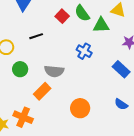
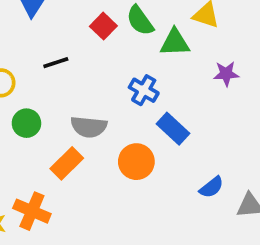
blue rectangle: (121, 69) -> (173, 129), moved
blue semicircle: (121, 104) -> (211, 187), turned -72
orange circle: (80, 108) -> (136, 162), moved

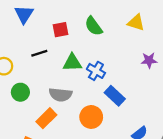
red square: (103, 26) -> (61, 30), moved, turned 35
green triangle: (175, 43) -> (72, 63), moved

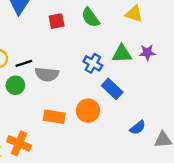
black line: (39, 53) -> (24, 63), moved
green triangle: (72, 63) -> (122, 54), moved
gray semicircle: (61, 95) -> (47, 74), moved
orange rectangle: (46, 118) -> (54, 117), moved, turned 54

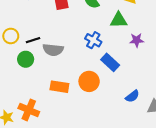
purple star: (147, 53) -> (137, 40), moved
green triangle: (122, 54) -> (119, 20), moved

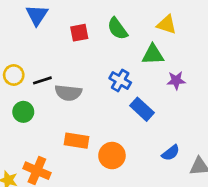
green circle: (26, 59) -> (23, 112), moved
orange circle: (89, 81) -> (112, 156), moved

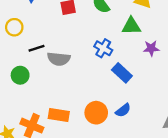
yellow circle: (14, 75) -> (14, 27), moved
orange rectangle: (76, 141) -> (59, 115), moved
blue semicircle: (171, 153) -> (123, 110), moved

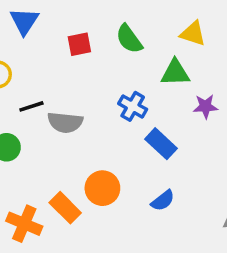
orange circle: (96, 113) -> (102, 188), moved
orange rectangle: (59, 115) -> (65, 208), turned 36

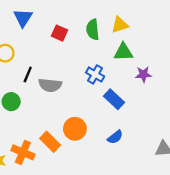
yellow triangle: (193, 34) -> (120, 25), moved, turned -36
green semicircle: (129, 39) -> (93, 30), turned 30
red square: (79, 44) -> (60, 33), turned 35
black line: (31, 106) -> (28, 74), turned -49

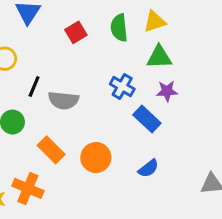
red square: (60, 33) -> (76, 32), turned 35
purple star: (143, 74) -> (167, 91), moved
orange rectangle: (50, 142) -> (51, 150), moved

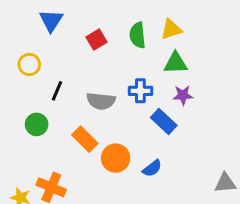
blue cross: (122, 86) -> (140, 91), turned -30
gray semicircle: (63, 100) -> (101, 101), moved
orange rectangle: (51, 150) -> (85, 139), moved
blue semicircle: (148, 168) -> (152, 168), moved

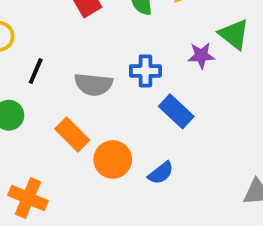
green triangle: (176, 63) -> (234, 34), moved, turned 40
purple star: (183, 95) -> (201, 56), moved

